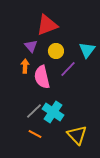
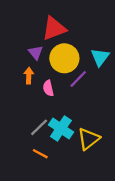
yellow circle: (56, 51) -> (64, 58), size x1.6
pink semicircle: (42, 77) -> (48, 88), size x0.6
yellow triangle: (77, 135) -> (89, 139), moved, turned 35

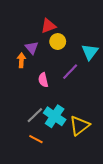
red triangle: (54, 28) -> (48, 26), size x0.7
yellow circle: (64, 58) -> (58, 42), moved, size x0.6
orange arrow: (29, 76) -> (21, 60), moved

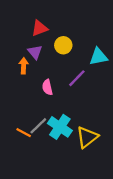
red triangle: (48, 26) -> (39, 28), moved
cyan triangle: (90, 52) -> (98, 57), turned 42
orange line: (36, 139) -> (24, 133), moved

